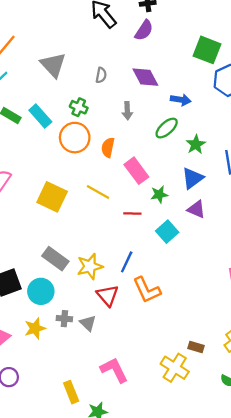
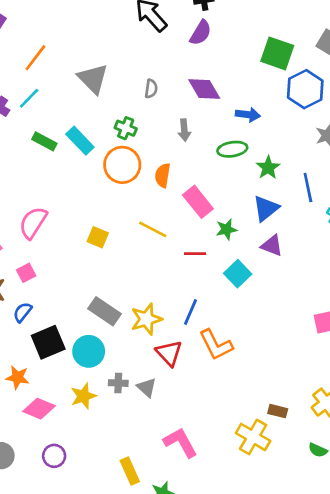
green ellipse: (167, 128) -> (232, 149), turned 35
yellow square: (52, 197) -> (98, 237), size x0.6

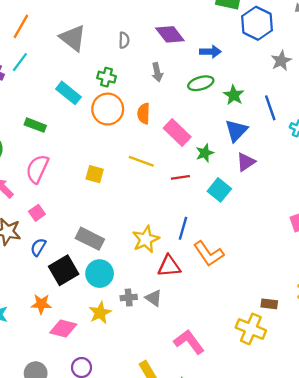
green rectangle: (44, 141) -> (35, 125), moved
purple triangle: (272, 246) -> (246, 162), turned -48
gray rectangle: (105, 311) -> (90, 239), moved
red triangle: (169, 353) -> (169, 266), turned -45

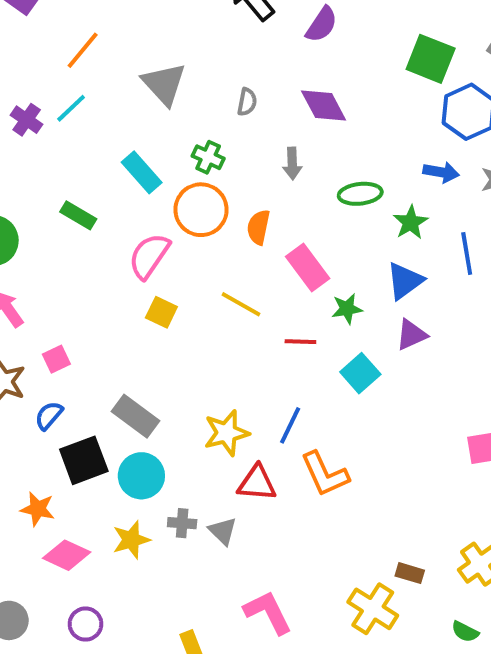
blue arrow: (210, 52) -> (441, 172), moved
pink semicircle: (37, 169) -> (149, 256), moved

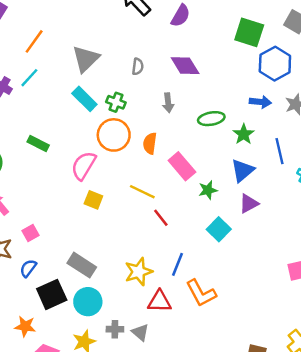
gray triangle: (164, 84) -> (86, 59), turned 32
cyan rectangle: (142, 172) -> (84, 99), moved
red line: (300, 342) -> (161, 218), moved, turned 54

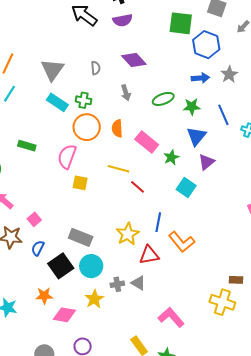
purple semicircle: (181, 16) -> (123, 20), turned 60
green star: (244, 134) -> (192, 107), turned -30

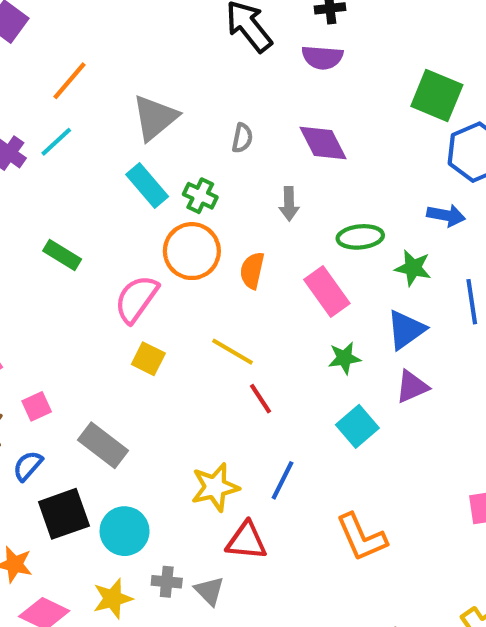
pink rectangle: (147, 142) -> (327, 291), moved
gray rectangle: (81, 237) -> (103, 445), moved
orange L-shape: (182, 242) -> (361, 537), moved

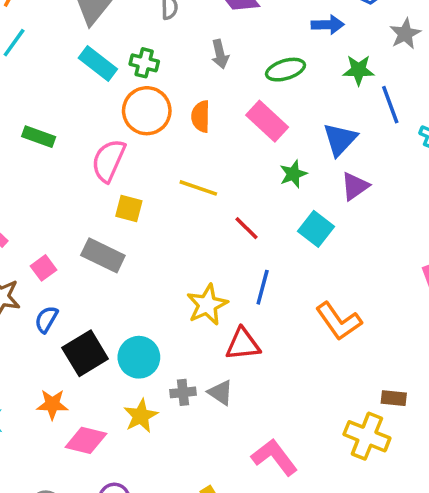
blue arrow: (446, 215) -> (328, 25), moved
green star: (413, 268) -> (359, 70), moved
red line: (261, 399) -> (246, 228), moved
gray rectangle: (103, 445) -> (103, 255), moved

